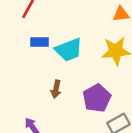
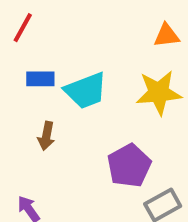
brown arrow: (56, 89) -> (46, 136), moved

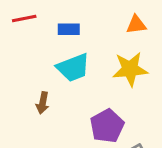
red line: (23, 28) -> (24, 19), turned 50
blue rectangle: (40, 79) -> (69, 29), moved

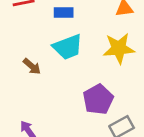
brown arrow: (43, 103) -> (32, 66), moved, turned -60

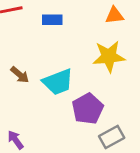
cyan trapezoid: (68, 47) -> (58, 82), moved

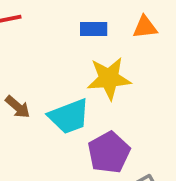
blue rectangle: (52, 20) -> (94, 29), moved
yellow star: (109, 56) -> (109, 78), moved

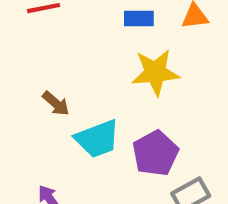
cyan trapezoid: (69, 116) -> (97, 139), moved

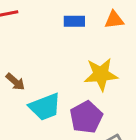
yellow star: (155, 72) -> (101, 74), moved

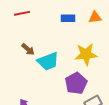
brown arrow: (15, 82) -> (28, 49), moved
cyan trapezoid: (45, 107) -> (48, 61), moved

